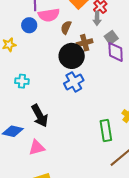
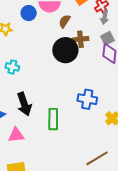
gray arrow: (97, 18) -> (105, 17), moved
blue cross: (74, 82) -> (87, 99), moved, turned 30
green rectangle: (106, 130) -> (53, 119), moved

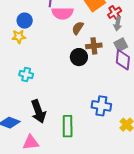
blue circle: (29, 13) -> (25, 21), moved
black circle: (65, 50) -> (79, 57), size x0.7

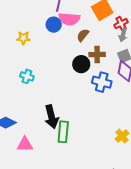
blue circle: (25, 21) -> (54, 25), moved
blue cross: (101, 106) -> (102, 82), moved
black arrow: (38, 111) -> (51, 117), moved

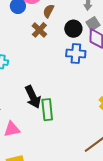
brown cross: (97, 55) -> (39, 30), moved, turned -35
black circle: (81, 64) -> (73, 29), moved

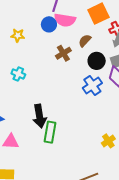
brown semicircle: (49, 11) -> (85, 41), moved
blue cross: (76, 54) -> (92, 86), turned 36

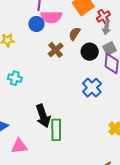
blue cross: (92, 86) -> (92, 88), moved

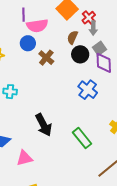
blue circle: (36, 24) -> (28, 43), moved
brown semicircle: (74, 34) -> (72, 37), moved
green rectangle: (56, 130) -> (82, 138), moved, turned -30

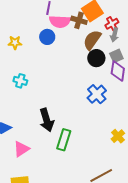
brown semicircle: (72, 37) -> (92, 40), size x1.5
brown cross: (46, 58) -> (79, 20), moved, turned -35
green rectangle: (82, 138) -> (64, 140), moved, turned 45
pink triangle: (24, 158) -> (21, 149), turned -30

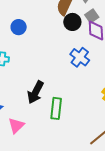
blue circle: (47, 37) -> (19, 27), moved
black arrow: (47, 120) -> (35, 92), turned 55

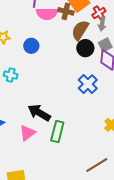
black arrow: (35, 92) -> (39, 113), turned 85
pink triangle: (16, 126) -> (27, 133), moved

